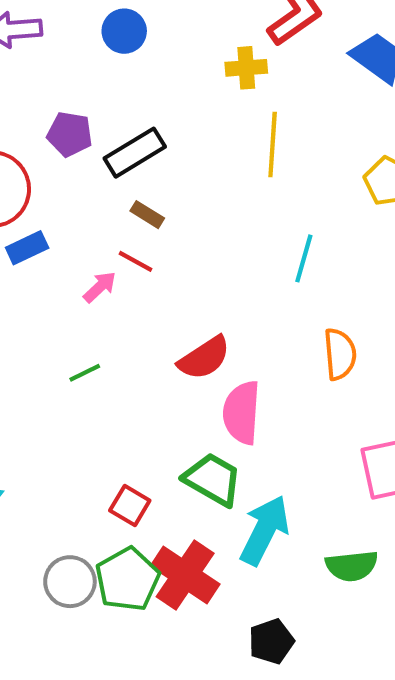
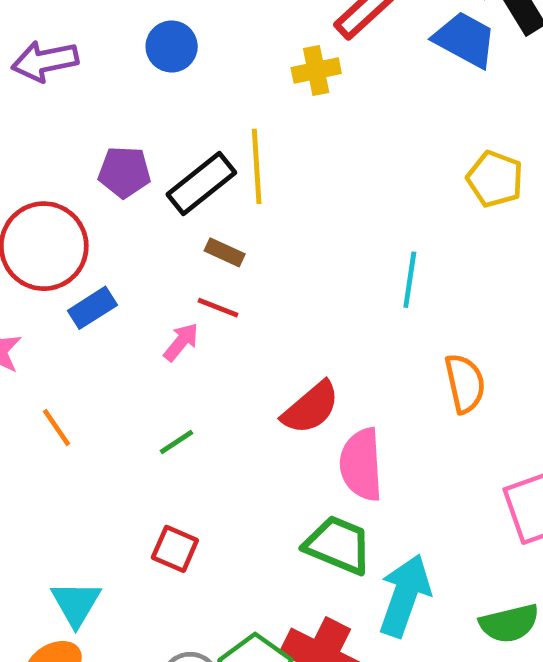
yellow line: (273, 145) -> (257, 166), moved
red square: (130, 506) -> (175, 549), moved

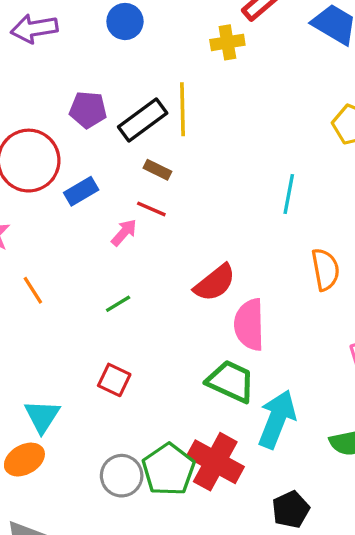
blue rectangle: (92, 308) -> (81, 191), moved

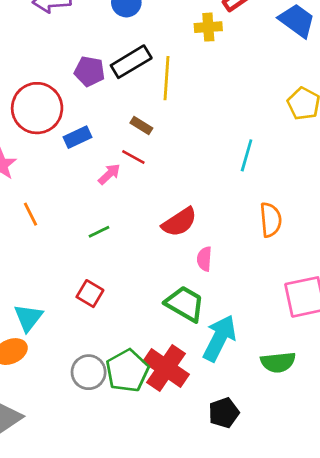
black rectangle: (143, 120) -> (131, 62), moved
pink semicircle: (249, 325) -> (204, 259), size x0.6

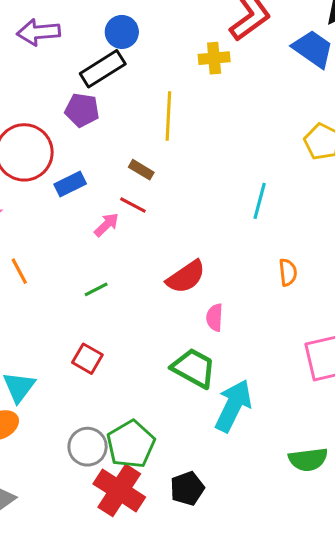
black rectangle: (131, 62) -> (103, 69), moved
orange semicircle: (271, 220) -> (288, 272), size x0.7
green semicircle: (278, 362) -> (308, 459), moved
red cross: (166, 368) -> (119, 490), moved
black pentagon: (224, 413) -> (187, 488), moved

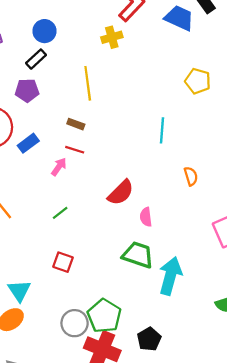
black rectangle: (103, 69) -> (36, 59), size x0.7

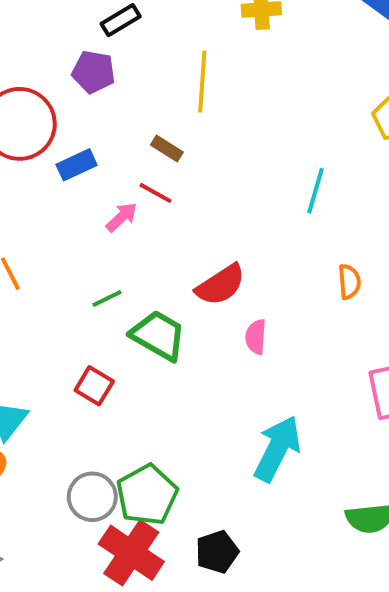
green trapezoid: (138, 255) -> (158, 335), moved

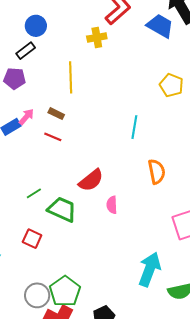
pink arrow: (122, 217) -> (26, 117), moved
orange semicircle: (349, 282) -> (157, 172), size x1.4
cyan arrow: (277, 449) -> (150, 269), moved

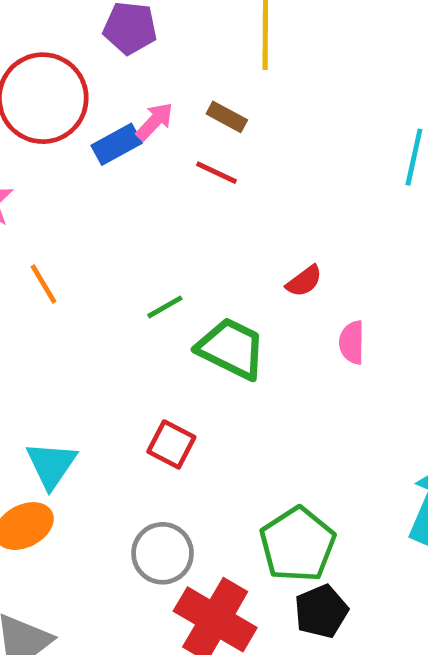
red semicircle: (91, 180) -> (304, 281), size x0.6
red square: (32, 239) -> (171, 444), moved
green pentagon: (65, 291) -> (297, 544), moved

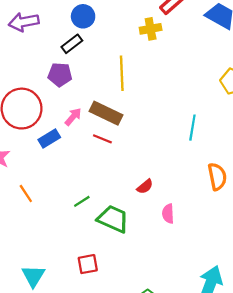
brown rectangle: (227, 117) -> (106, 113), size x1.8
blue rectangle: (117, 144) -> (49, 139), moved
red square: (171, 444) -> (88, 264), turned -35

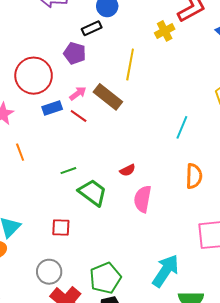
yellow cross: (151, 29) -> (165, 31), turned -30
red line: (102, 139) -> (79, 116), moved
pink semicircle: (168, 214) -> (143, 199), size x1.5

